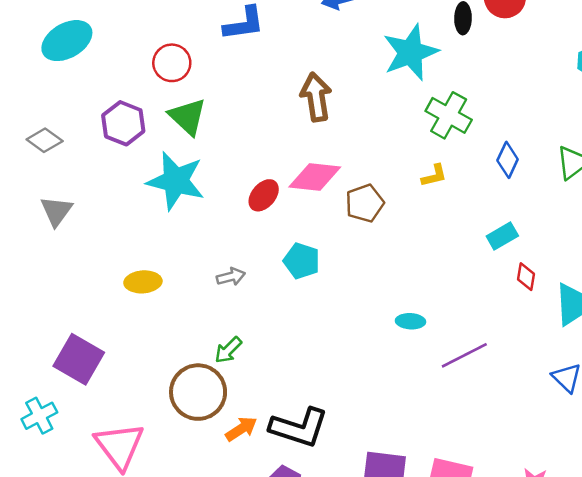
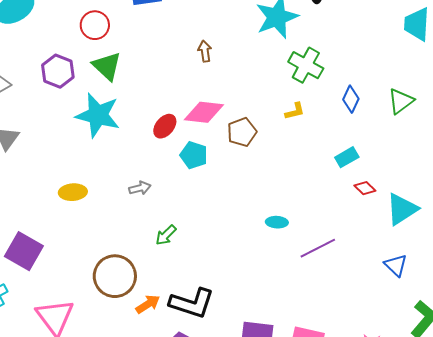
brown arrow: (316, 97) -> (205, 51), size x0.6
cyan pentagon: (302, 261) -> (194, 155), moved
red diamond: (526, 277) -> (365, 188), turned -55
green arrow: (228, 350) -> (166, 235), moved

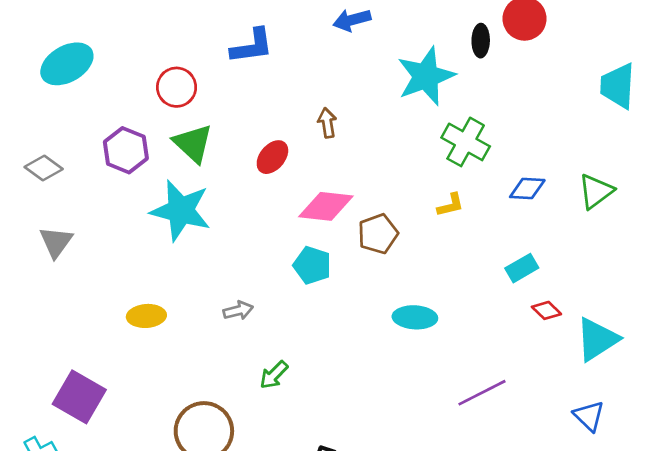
blue diamond: (351, 99) -> (527, 189), turned 68
red ellipse: (165, 126) -> (272, 157), moved
cyan ellipse: (277, 222) -> (415, 317), moved, size x1.4

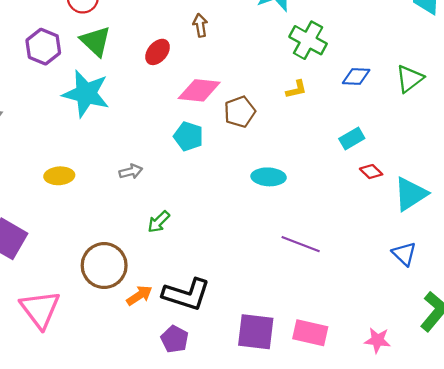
purple line: (482, 393) -> (301, 244), moved, turned 48

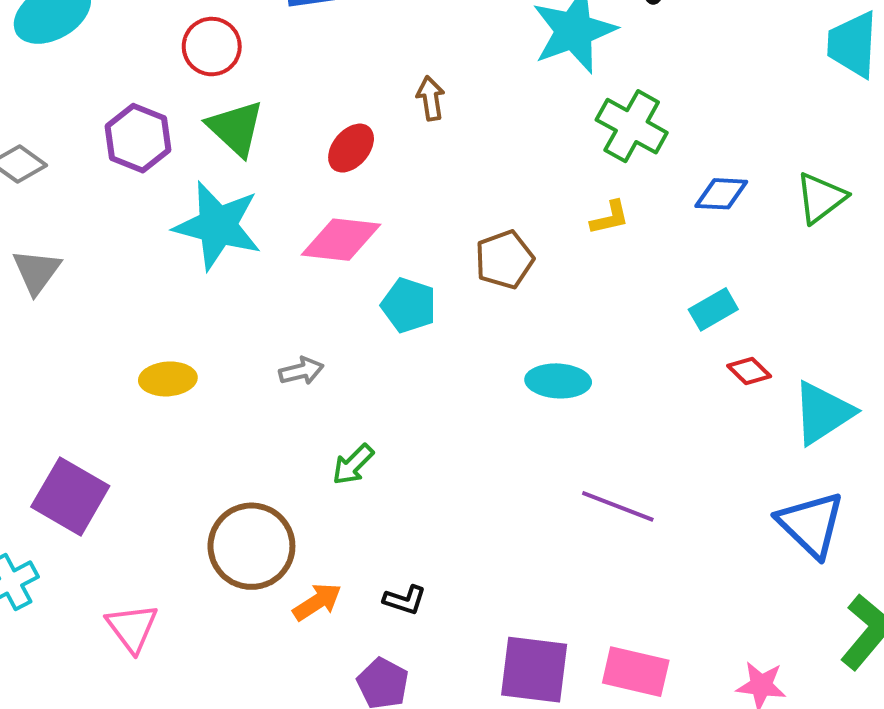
pink diamond: (199, 90) -> (341, 240), moved
blue triangle: (404, 254) -> (811, 524), size x1.5
black L-shape: (186, 294) -> (405, 600), size x0.5
pink triangle: (40, 309) -> (132, 628), size x0.7

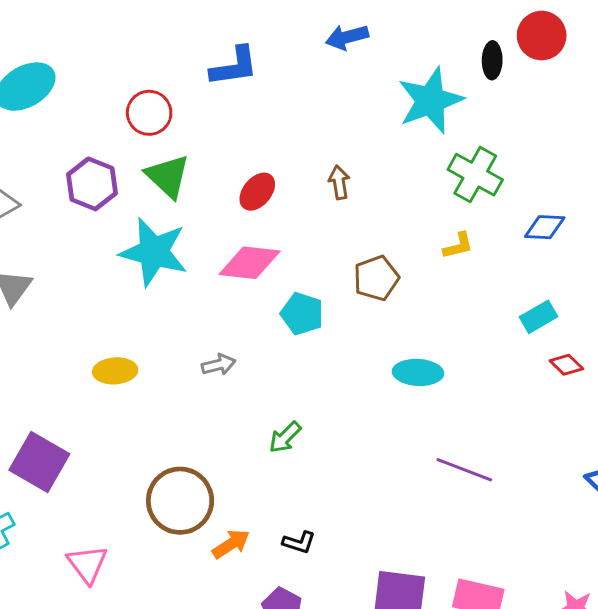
brown arrow: (431, 98) -> (339, 182), moved
green arrow: (353, 465) -> (285, 437), moved

